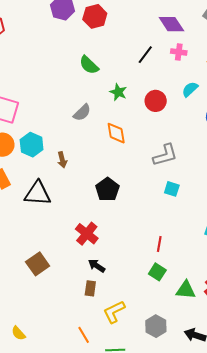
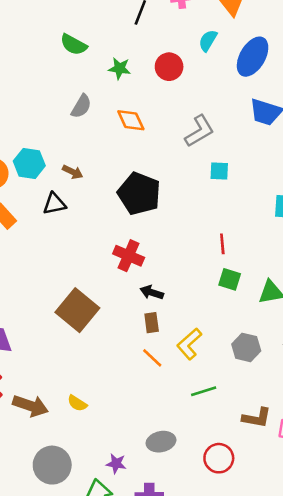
brown arrow: (62, 160) -> (73, 172), turned -35
black pentagon: (107, 189) -> (139, 194), size x1.4
black triangle: (38, 193) -> (54, 204), moved, size x0.7
brown square: (38, 264) -> (77, 310), size x1.4
orange line: (84, 335) -> (152, 358), moved

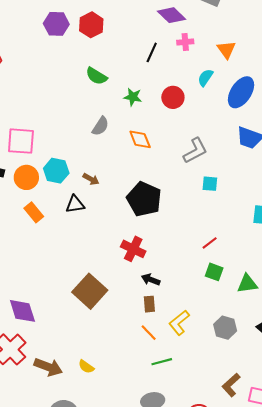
red line: (222, 244) -> (210, 243), turned 56
green line: (204, 391) -> (162, 362), moved
brown L-shape: (257, 418) -> (231, 385), turned 125

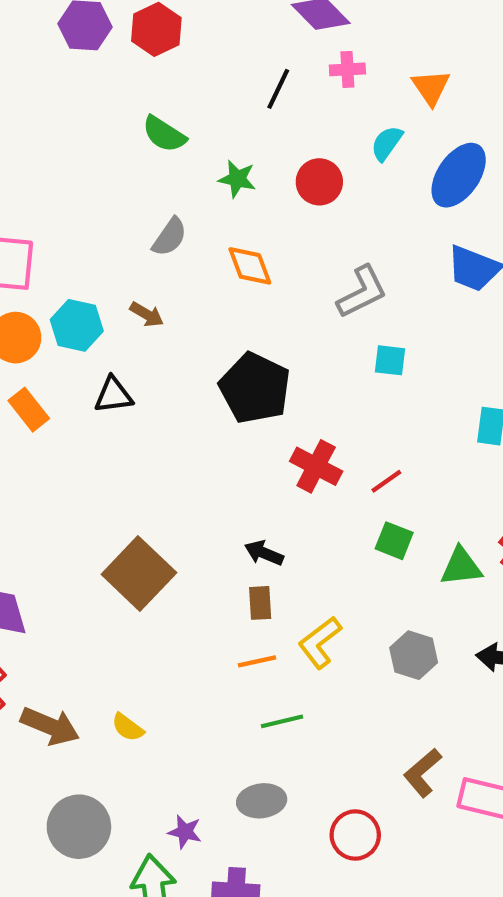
brown arrow: (91, 179) -> (147, 314), moved
red cross: (133, 249) -> (316, 466), moved
orange line: (149, 333) -> (257, 661), turned -60

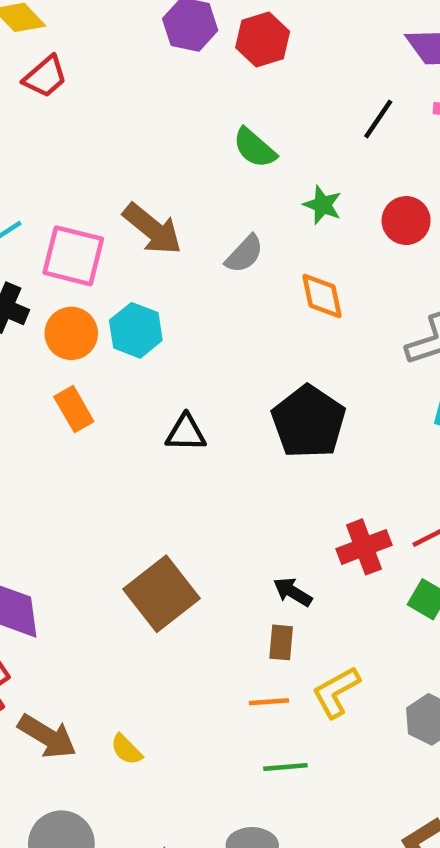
brown arrow: (147, 314) -> (152, 229), moved, size x1.8
black triangle: (113, 395) -> (186, 433), moved
red cross: (316, 466) -> (364, 547), moved, turned 33

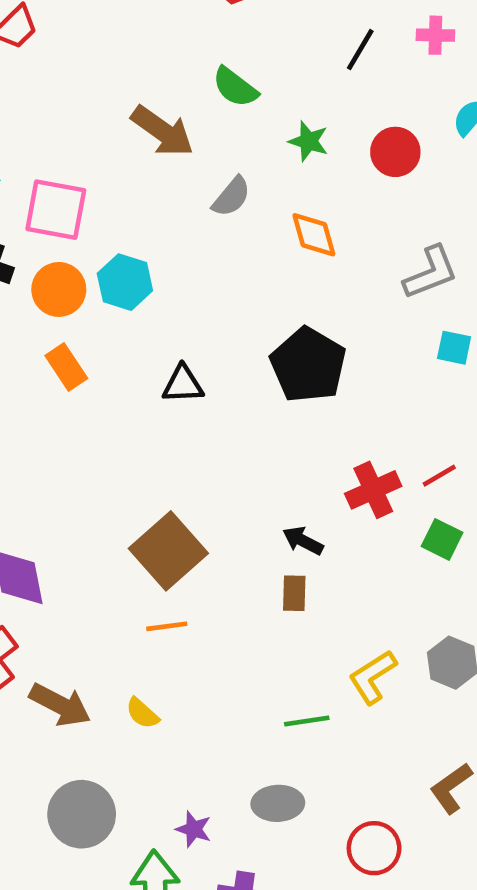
brown arrow: (152, 229) -> (162, 131), moved
yellow L-shape: (336, 692) -> (373, 677), moved
orange line: (269, 702) -> (167, 626), moved

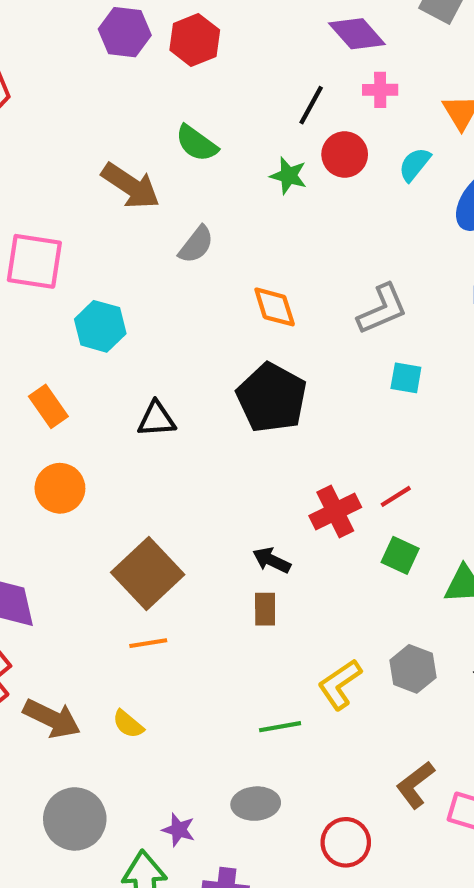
green star: (309, 141) -> (288, 176), moved
red circle: (395, 152) -> (345, 154), moved
orange diamond: (314, 235) -> (275, 307), moved
orange circle: (59, 289) -> (60, 488), moved

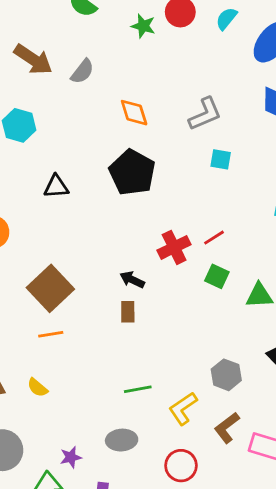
brown arrow: (131, 186) -> (33, 59), moved
gray hexagon: (413, 669) -> (226, 375), moved
yellow L-shape: (340, 684) -> (183, 408), moved
purple star: (179, 830) -> (71, 457), turned -30

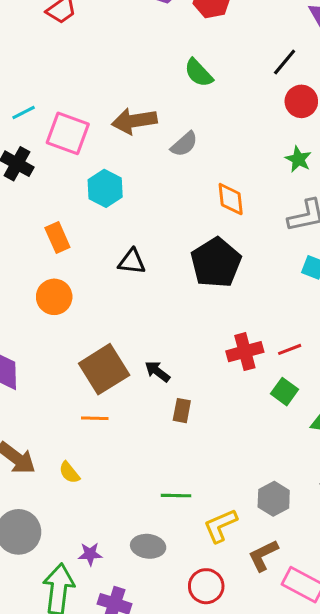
green star: (143, 26) -> (298, 159), moved
brown arrow: (33, 59) -> (134, 121), turned 126
black arrow: (132, 280) -> (157, 371), moved

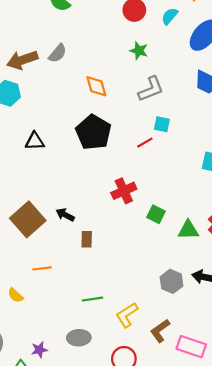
brown arrow: (134, 121) -> (22, 60), moved
red line: (290, 349) -> (145, 143), moved
orange line: (95, 418) -> (42, 268), moved
gray hexagon: (274, 499) -> (172, 281), moved

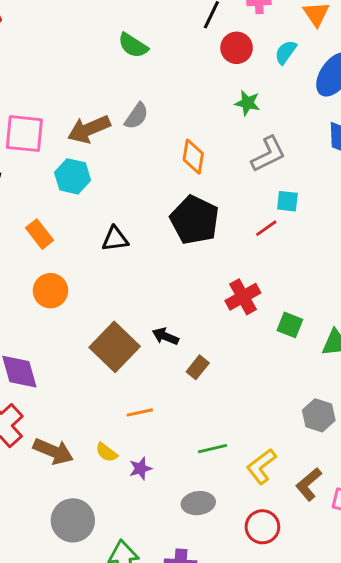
orange diamond: (96, 86) -> (193, 157), turned 30
brown rectangle: (87, 239) -> (198, 367), turned 42
purple star: (39, 350) -> (140, 468), moved

